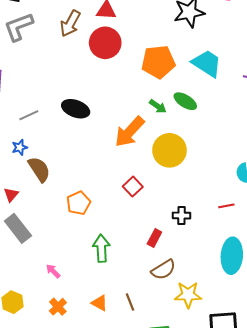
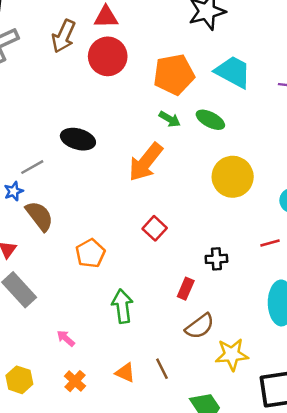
green arrow: (158, 106) -> (170, 119), moved
gray line: (29, 115) -> (32, 167), moved
yellow circle: (169, 150) -> (233, 177), moved

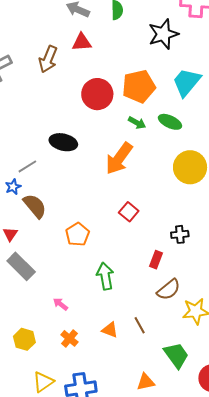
red circle: (108, 56) -> (97, 94), moved
cyan trapezoid: (233, 72) -> (187, 82), turned -76

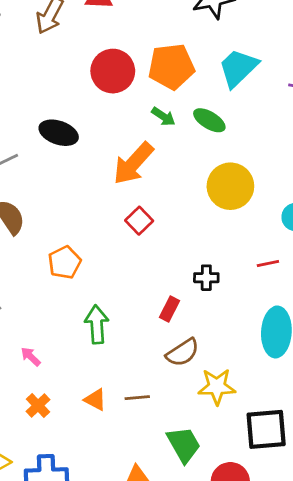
red square: (129, 212) -> (139, 221), moved
brown line: (140, 325) -> (137, 398), turned -72

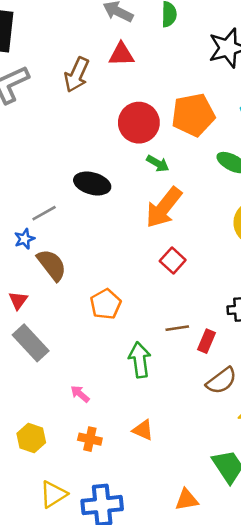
green arrow: (163, 117) -> (158, 163), moved
brown line: (137, 398) -> (177, 328), moved
orange cross: (38, 405) -> (90, 439), turned -30

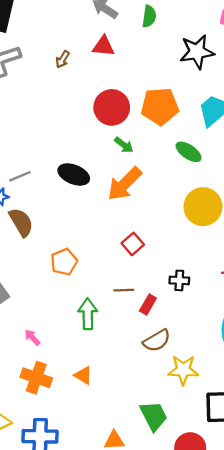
brown arrow: (77, 75) -> (63, 59), size x0.6
black ellipse: (92, 183) -> (74, 174), moved
red square: (173, 261) -> (133, 244), moved
orange cross: (90, 439) -> (36, 378), size x1.5

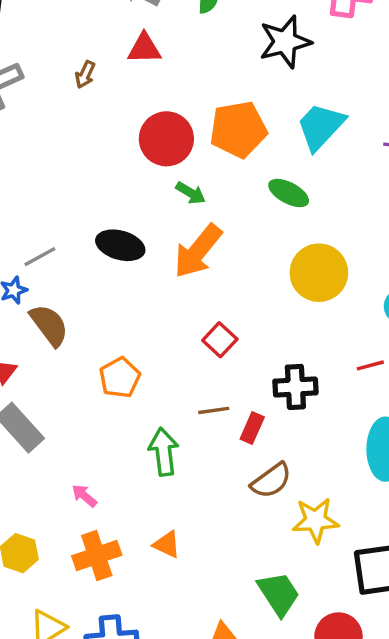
black cross: (179, 280) -> (295, 387), size x1.4
orange cross: (36, 378) -> (97, 555), turned -32

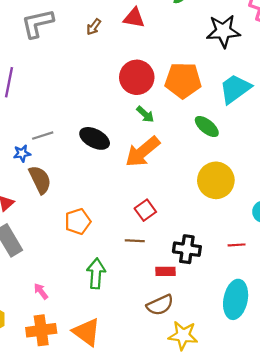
brown line: (214, 410) -> (135, 241), moved
red rectangle: (252, 428) -> (165, 271), moved, turned 54
orange triangle: (167, 544) -> (87, 332), size x1.6

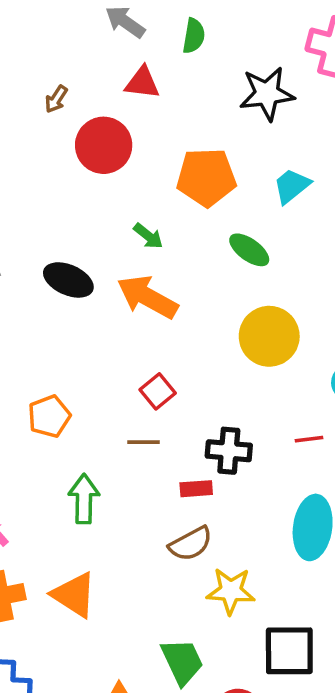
red triangle: (134, 18) -> (142, 83), moved
red circle: (137, 77) -> (104, 145), moved
cyan trapezoid: (235, 89) -> (292, 186), size x0.7
orange arrow: (143, 152) -> (147, 297), turned 72

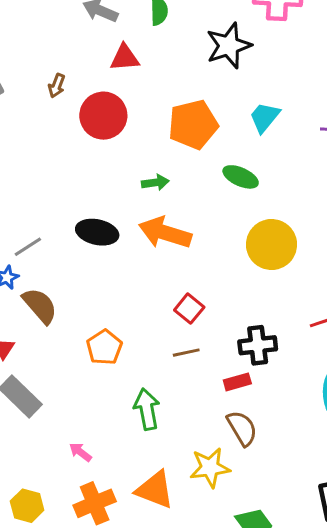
green arrow: (148, 236) -> (155, 183), turned -35
brown semicircle: (191, 544) -> (242, 428), turned -81
yellow star: (231, 591) -> (210, 468), moved

